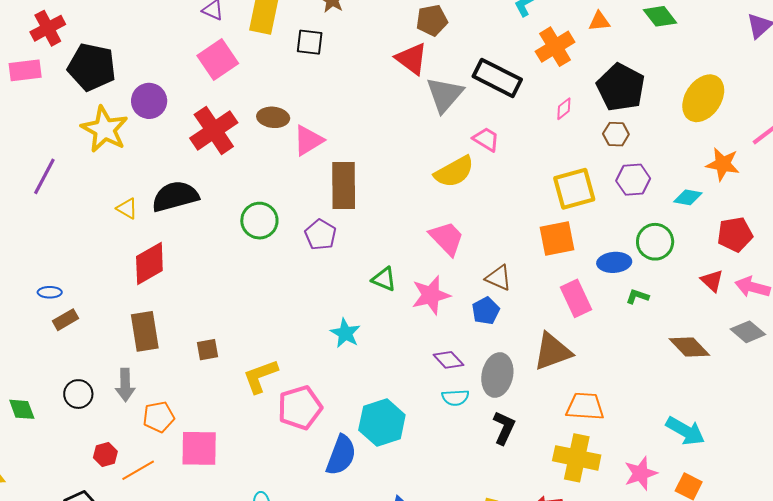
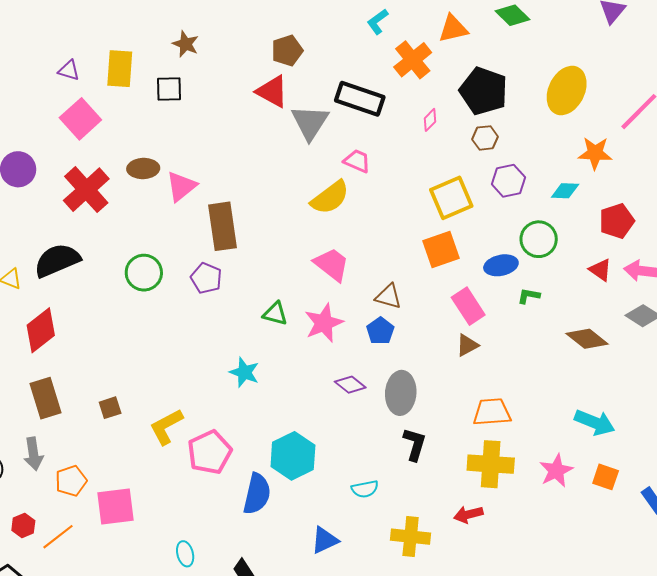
orange triangle: (599, 21) -> (453, 29), size x1.4
brown triangle: (553, 352) -> (467, 345), moved, size x0.6
cyan semicircle: (455, 398) -> (365, 489), moved

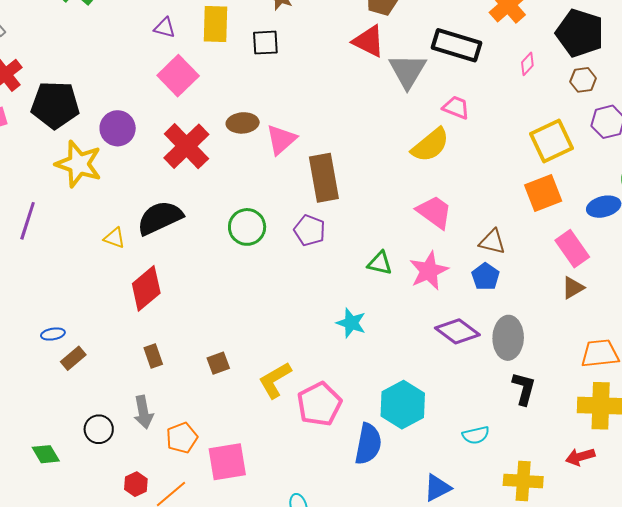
purple diamond: (350, 385) -> (457, 331), size x1.4
brown rectangle: (45, 398) -> (153, 356), size x0.6

